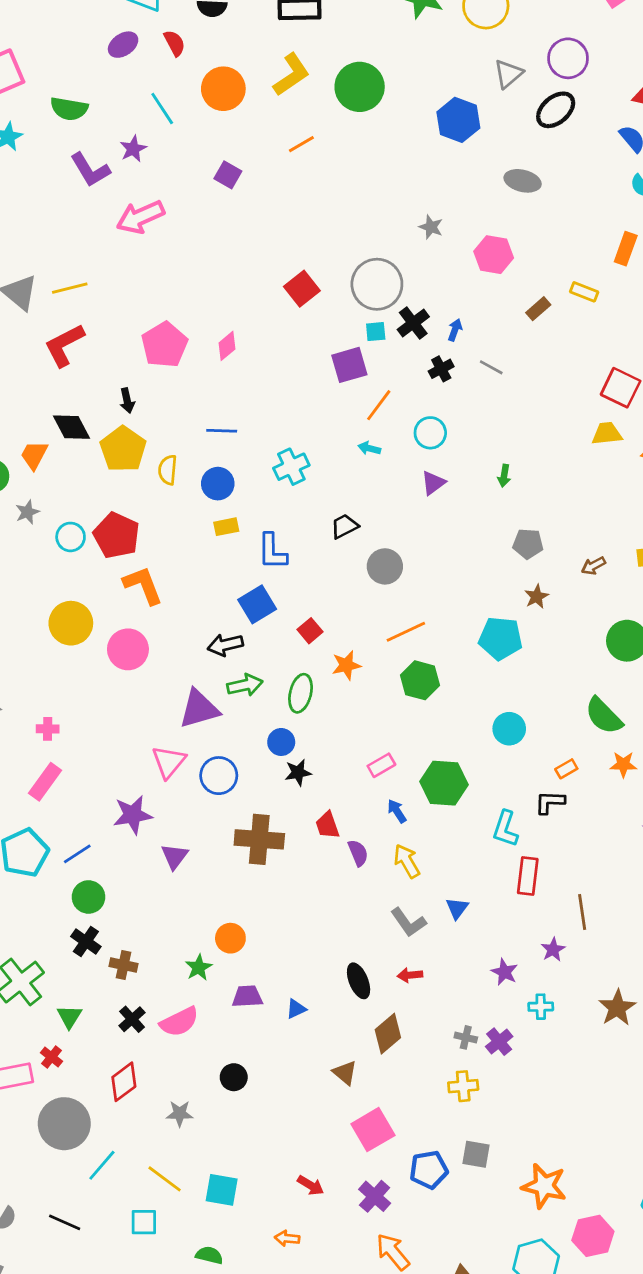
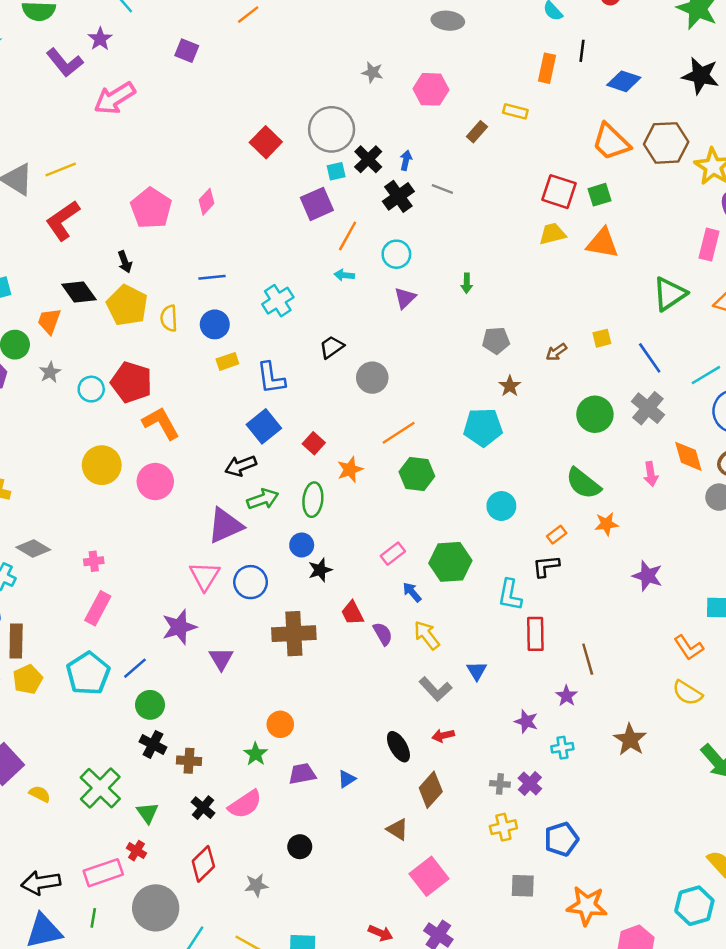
black cross: (441, 369) -> (398, 196), size x1.4
blue pentagon: (429, 1170) -> (561, 839), moved

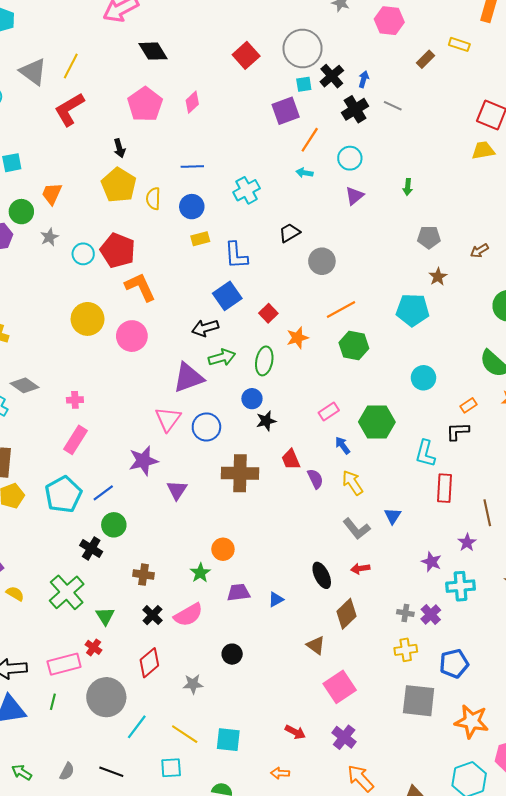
yellow line: (61, 169) -> (71, 66), turned -45
black diamond: (79, 292) -> (153, 51), moved
black cross: (153, 744) -> (91, 548), moved
cyan cross: (562, 748) -> (461, 586), size x1.5
gray square: (523, 886) -> (419, 701), size x1.6

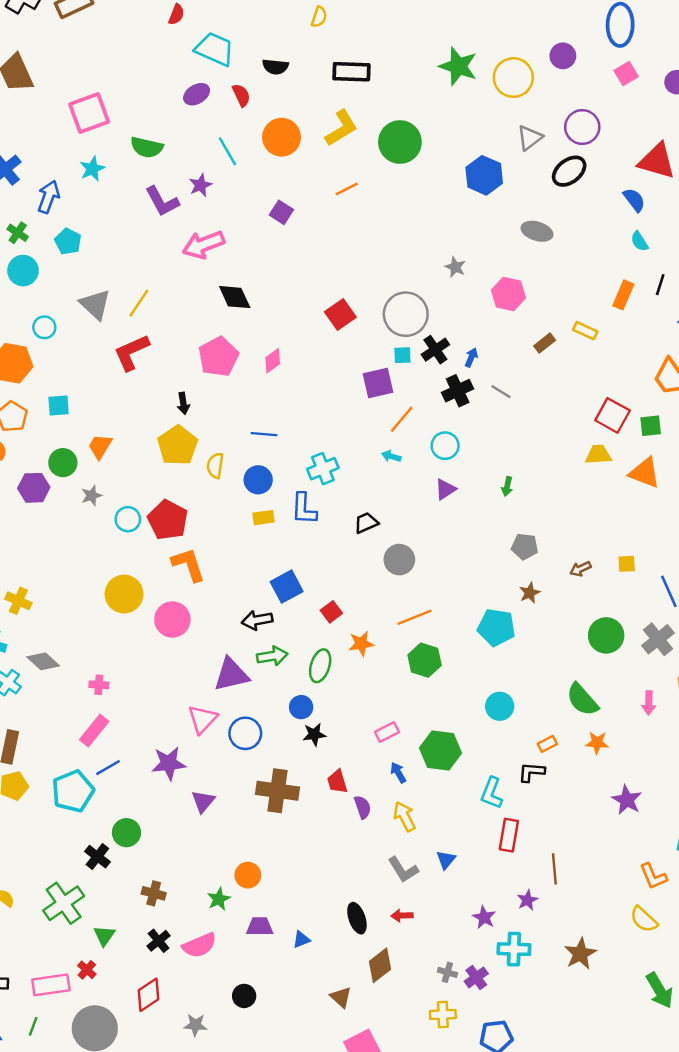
blue L-shape: (236, 255) -> (304, 509), moved
blue line: (103, 493) -> (108, 768), moved

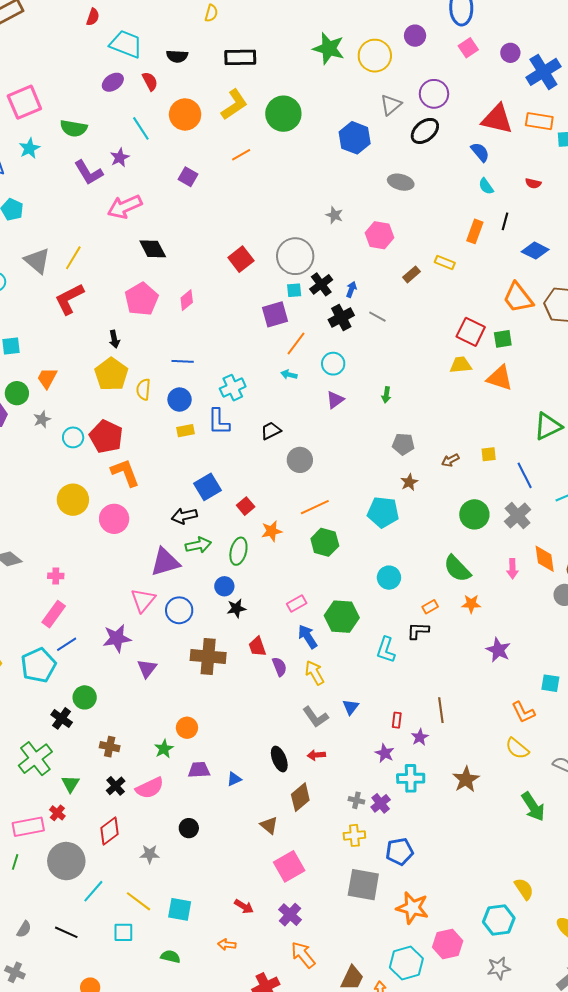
blue arrow: (398, 773) -> (308, 637), size x1.4
red rectangle: (509, 835) -> (397, 720), moved, size x0.6

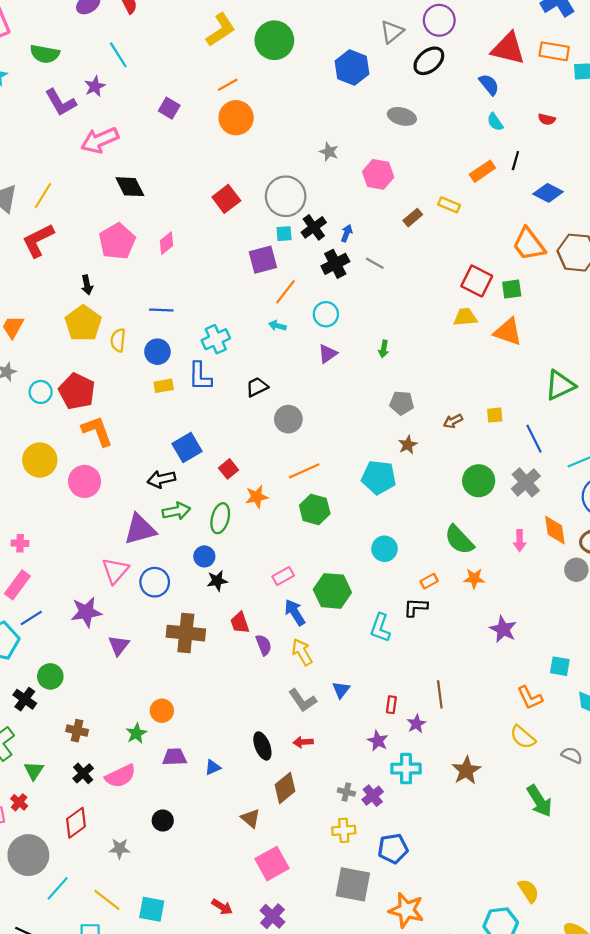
orange circle: (185, 114) -> (236, 118), moved
orange rectangle: (475, 231) -> (482, 171), turned 35

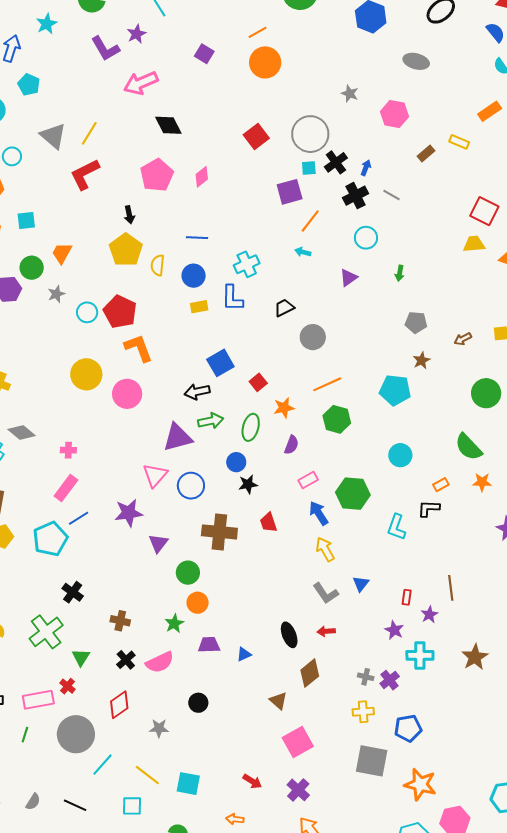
cyan circle: (326, 314) -> (366, 238), moved
purple semicircle: (264, 645) -> (291, 445), moved, turned 42
green circle: (50, 676) -> (188, 573), moved

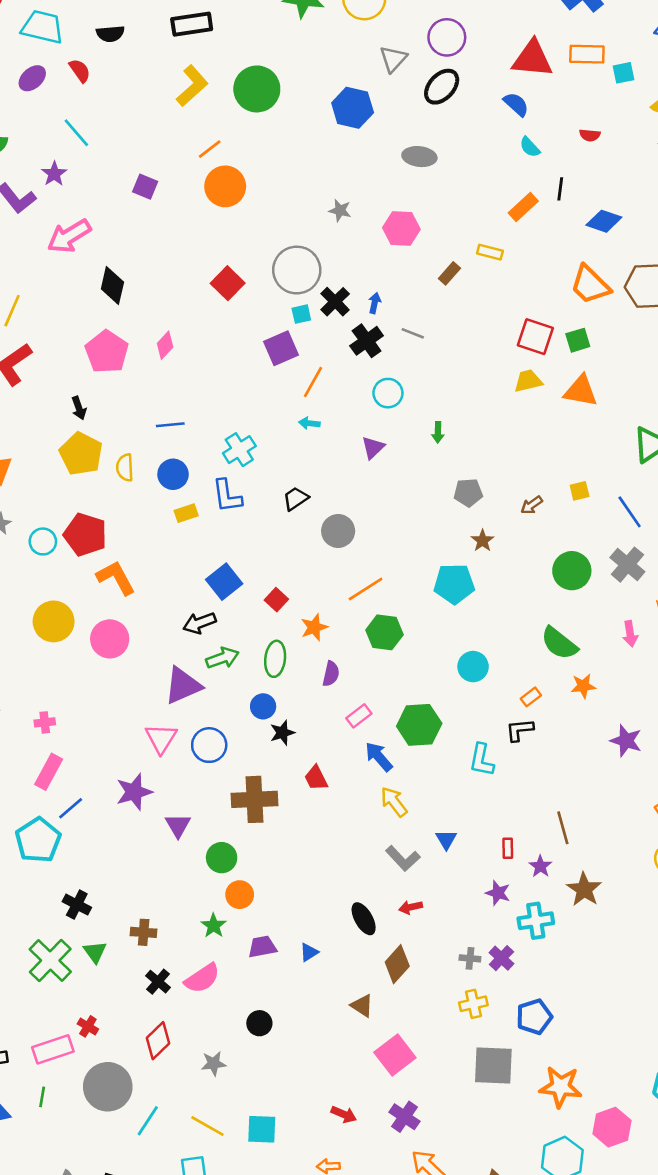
black diamond: (168, 125) -> (112, 285), turned 48
green triangle: (81, 657) -> (95, 952), moved
brown star: (475, 657) -> (584, 889), moved

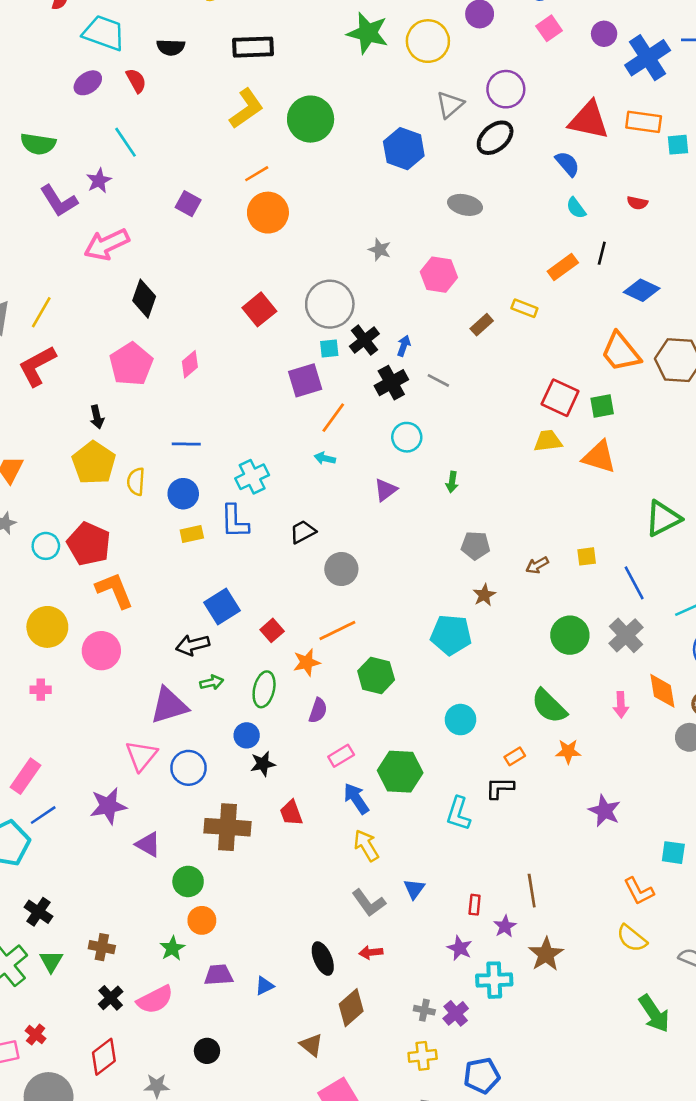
orange line: (366, 589) -> (337, 630), moved
green arrow: (222, 658) -> (212, 683), size x0.7
pink cross: (45, 722) -> (41, 690), moved
purple triangle: (178, 825) -> (148, 844), turned -36

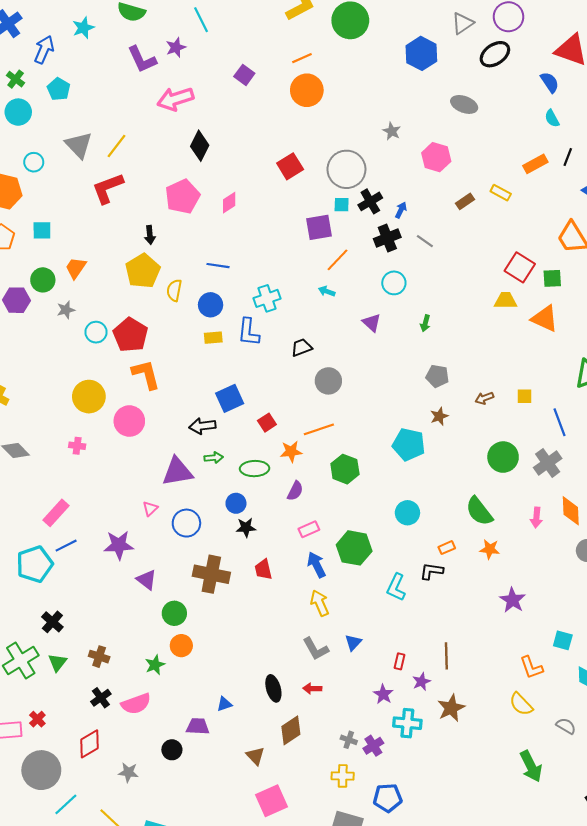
purple triangle: (386, 490) -> (372, 323), turned -48
green ellipse: (264, 689) -> (255, 469), turned 68
pink triangle: (141, 756) -> (150, 509), size x0.6
purple trapezoid: (219, 975) -> (198, 726), moved

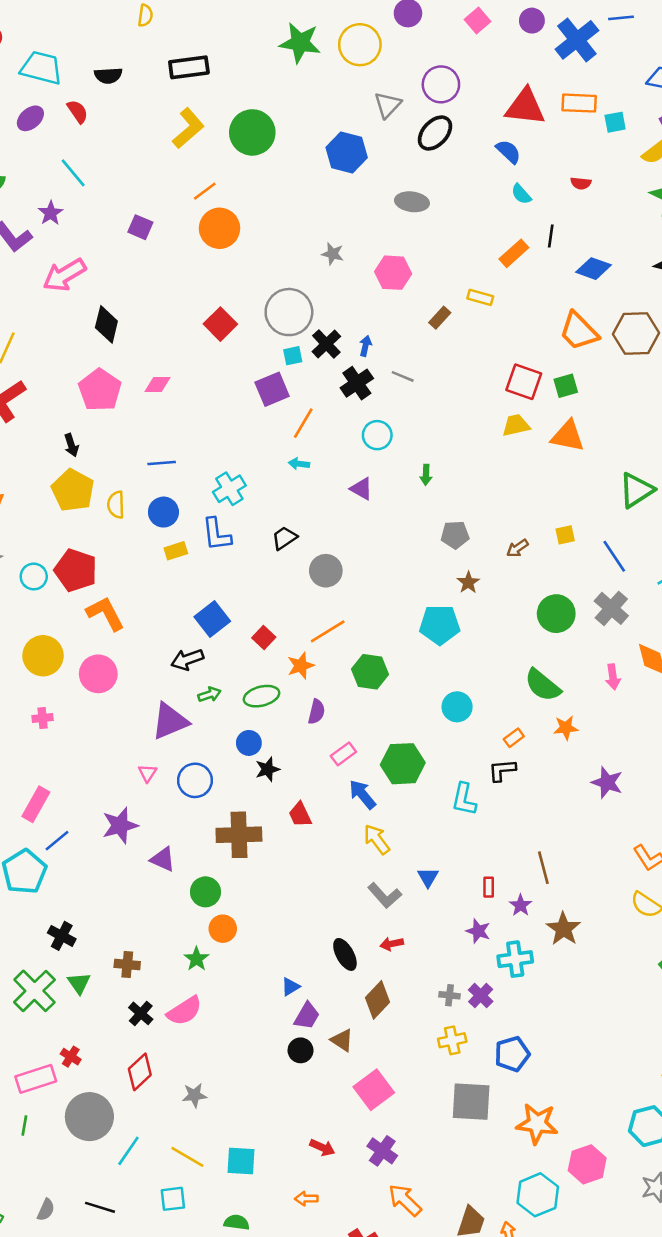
pink diamond: (229, 203) -> (158, 385), turned 45
purple trapezoid: (198, 726) -> (307, 1016), moved, turned 130
black circle: (172, 750) -> (301, 1050), moved

